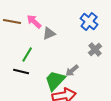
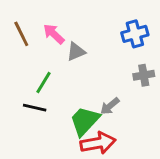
brown line: (12, 22) -> (21, 34), turned 54
blue cross: (89, 22) -> (135, 34), turned 36
gray cross: (95, 50) -> (144, 75), turned 32

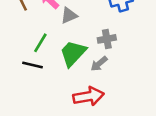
gray cross: (144, 75) -> (107, 39), moved
green trapezoid: (85, 121) -> (73, 53), moved

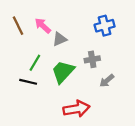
gray arrow: (99, 64) -> (107, 81), moved

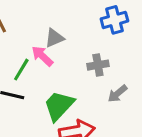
pink arrow: (43, 26) -> (42, 56), moved
green trapezoid: (63, 72) -> (59, 106), moved

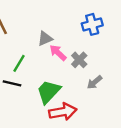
pink arrow: (42, 56) -> (58, 53), moved
gray cross: (98, 65) -> (79, 60), turned -35

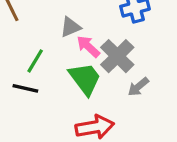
gray cross: (79, 60) -> (117, 56), size x1.5
green trapezoid: (49, 92) -> (85, 79), moved, turned 100

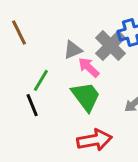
gray cross: (117, 56) -> (111, 46), moved
black line: (25, 88) -> (32, 105), turned 55

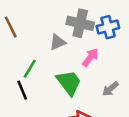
gray cross: (111, 46) -> (80, 23), moved, turned -32
pink arrow: (89, 67) -> (90, 57), moved, turned 84

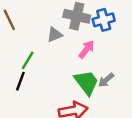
green trapezoid: (69, 83) -> (87, 82), moved
black line: (22, 90) -> (20, 81), turned 42

